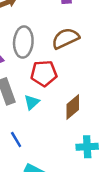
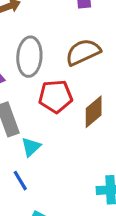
cyan triangle: (32, 102) -> (31, 147), moved
brown diamond: (73, 107) -> (94, 112), moved

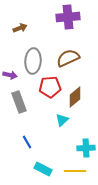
cyan triangle: (31, 147) -> (62, 120), moved

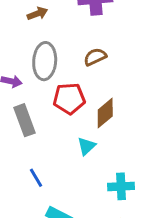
brown arrow: (20, 28) -> (37, 14), moved
brown semicircle: (68, 58) -> (95, 57), size x0.7

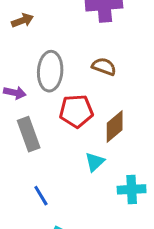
brown arrow: (37, 14) -> (22, 20), moved
brown semicircle: (95, 57) -> (104, 67), turned 45
cyan cross: (121, 186) -> (132, 189), moved

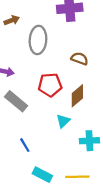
brown semicircle: (104, 67) -> (80, 59), moved
gray ellipse: (50, 71) -> (38, 40), moved
gray rectangle: (29, 134) -> (16, 101), turned -30

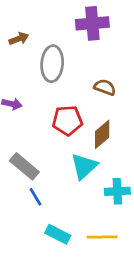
gray rectangle: (16, 101) -> (24, 166), moved
cyan triangle: (63, 121) -> (84, 166), size x1.5

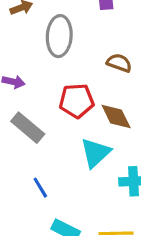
brown diamond: (102, 134) -> (116, 117), turned -76
gray rectangle: (24, 166) -> (28, 128), moved

